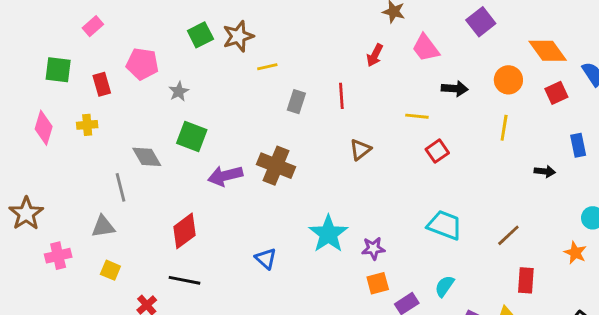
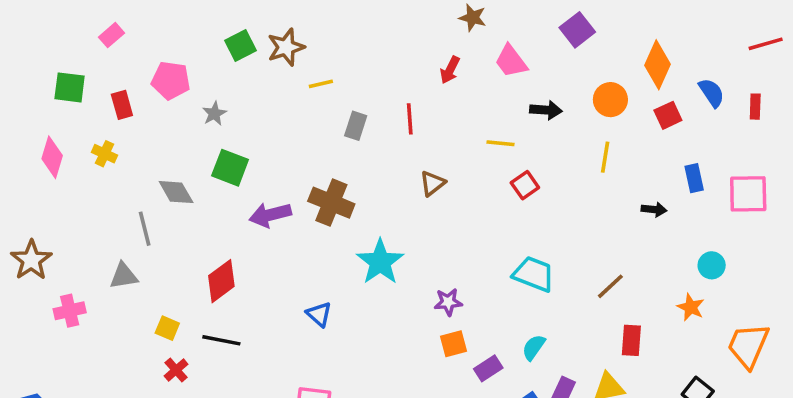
orange diamond: (548, 51) -> (658, 65), turned 60
yellow cross: (87, 125) -> (105, 154), turned 30
cyan star: (328, 234) -> (380, 262), moved
yellow square: (110, 270) -> (167, 328), moved

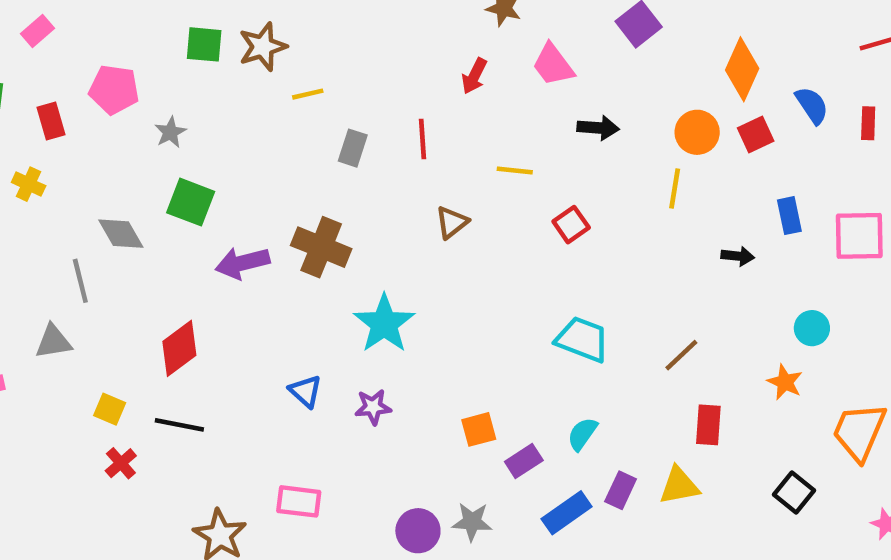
green square: (241, 46) -> (204, 44), turned 32
orange circle: (610, 100) -> (697, 132), moved
yellow line: (501, 143) -> (515, 171), moved
purple star: (448, 302) -> (373, 407), moved

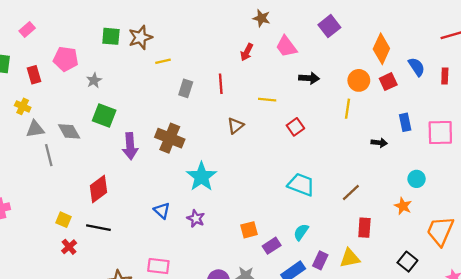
purple arrow: (242, 263) -> (130, 146), turned -80
gray triangle: (53, 342) -> (35, 129), moved
purple star: (373, 407) -> (196, 219), turned 30

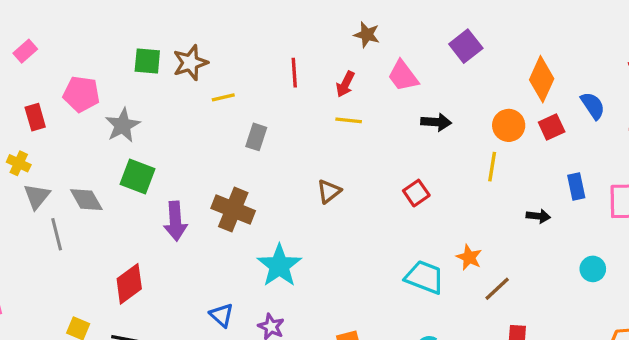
gray star: (94, 80) -> (123, 125), size x1.5
red line: (221, 84) -> (294, 73), moved
yellow line: (267, 100) -> (349, 120), moved
gray triangle: (35, 129) -> (37, 196), turned -42
orange star: (403, 206) -> (469, 257), moved

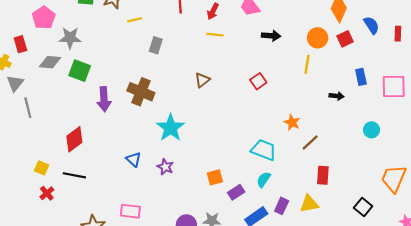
pink pentagon: (81, 94) -> (44, 18), turned 30
red rectangle: (35, 117) -> (20, 44), moved
gray star: (123, 125) -> (70, 38), turned 30
gray diamond: (86, 200) -> (50, 62), moved, turned -55
cyan trapezoid: (425, 277) -> (264, 150), moved

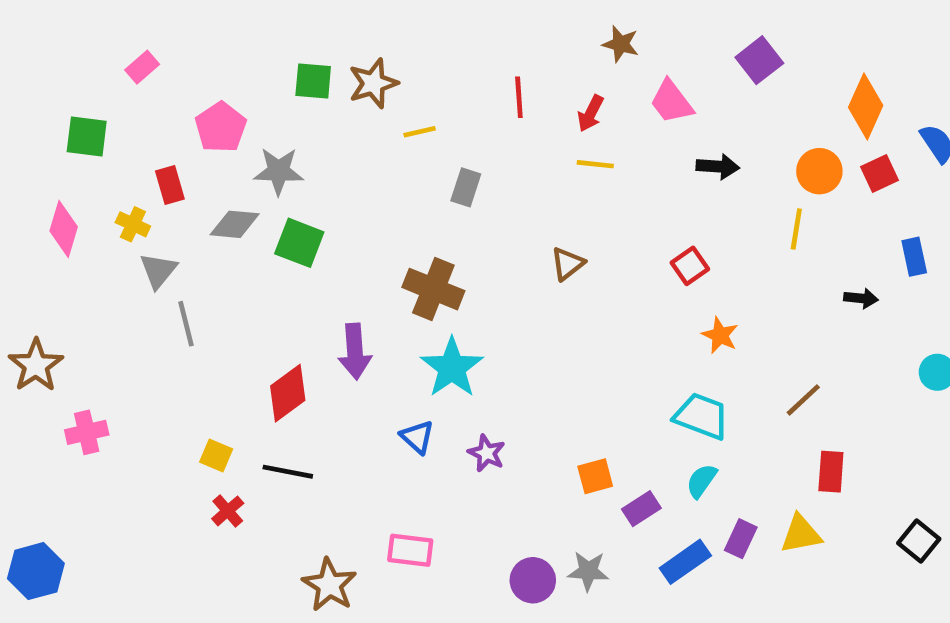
purple arrow: (104, 99) -> (355, 351), moved
orange star: (292, 122) -> (720, 335), moved
cyan star: (171, 128) -> (452, 368), moved

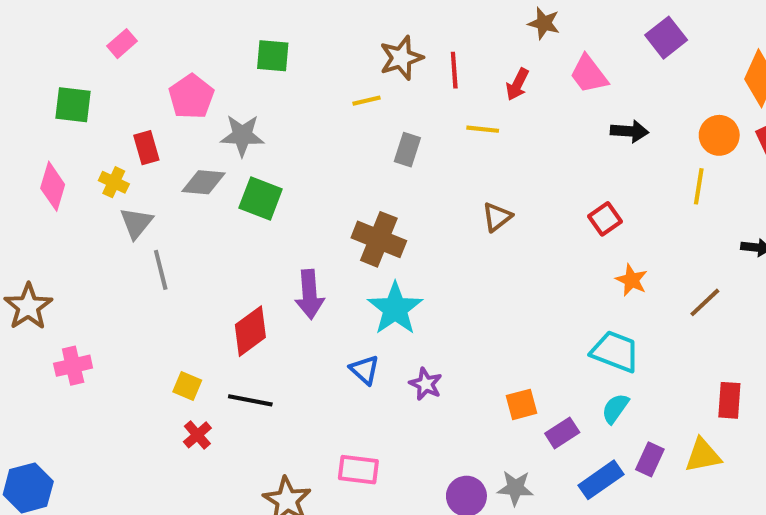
brown star: (373, 83) -> (401, 58), moved
yellow line: (595, 164) -> (483, 129), moved
brown line: (803, 400) -> (705, 302), moved

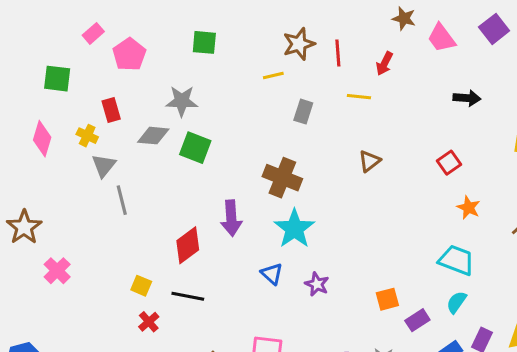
pink trapezoid: (589, 74) -> (441, 38), moved
pink pentagon: (191, 97) -> (129, 54), moved
pink cross: (73, 366) -> (57, 271), turned -32

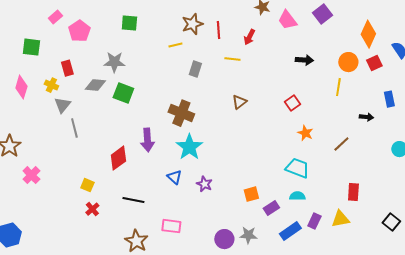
black line: (188, 296) -> (133, 200), moved
cyan semicircle: (456, 302) -> (297, 196), turned 56

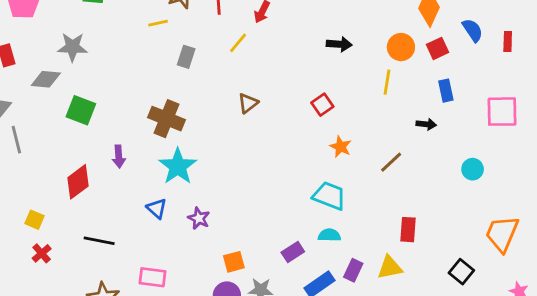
yellow line: (232, 59) -> (238, 43), turned -56
green square: (123, 93) -> (81, 110), moved
blue rectangle: (389, 99) -> (446, 91), moved
purple arrow: (147, 140) -> (119, 157), size x0.7
orange square: (251, 194) -> (234, 262), moved

